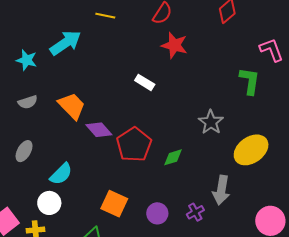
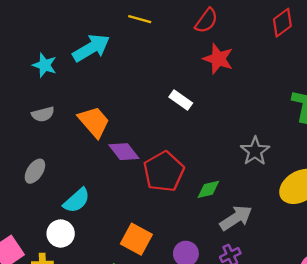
gray arrow: (221, 190) -> (236, 218), moved, turned -136

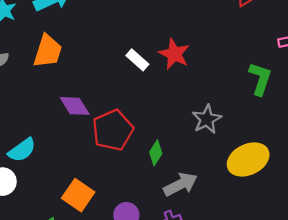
red star: (218, 59) -> (174, 54), moved
orange trapezoid: (94, 122) -> (48, 51), moved, turned 52
green diamond: (208, 189) -> (156, 153), turned -50

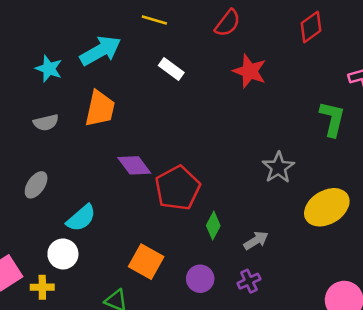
red star: (174, 54) -> (250, 71), moved
white rectangle: (137, 60) -> (171, 69), moved
green diamond: (156, 153) -> (213, 226), moved
gray arrow: (181, 184) -> (256, 240), size x0.7

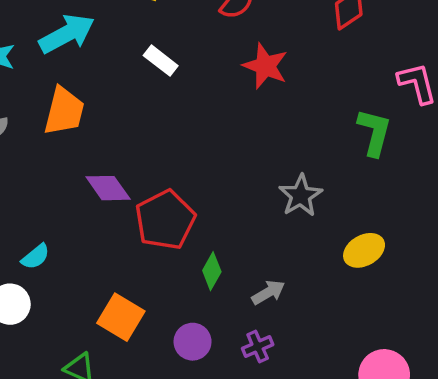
yellow ellipse: (327, 207) -> (364, 250), size x0.7
cyan semicircle: (81, 218) -> (36, 257), size x0.7

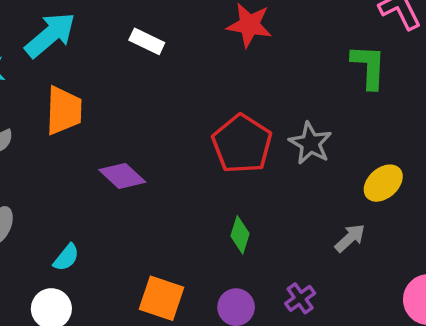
red pentagon: (165, 220) -> (242, 144), moved
gray arrow: (268, 292) -> (350, 238), moved

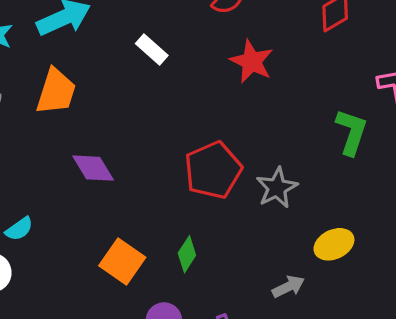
orange square: (161, 298) -> (122, 262), moved

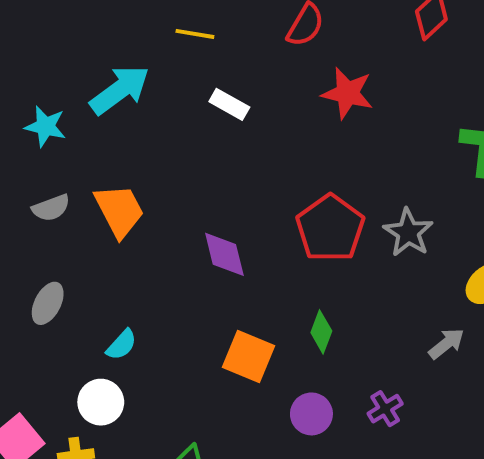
orange trapezoid: (56, 92) -> (119, 211), moved, turned -33
purple diamond: (93, 168) -> (224, 254), moved, turned 30

